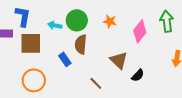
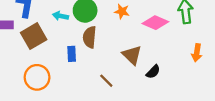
pink diamond: (140, 31) -> (155, 23), turned 75
brown square: (31, 43) -> (34, 36), turned -30
blue rectangle: (65, 59) -> (72, 54), turned 32

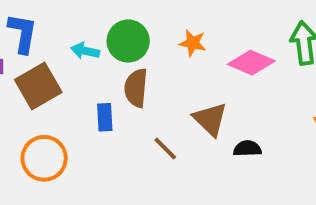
black semicircle: (153, 72) -> (247, 149), turned -136
brown line: (106, 81) -> (165, 149), moved

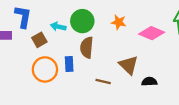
brown square: (38, 86) -> (39, 40), moved, size x0.6
brown line: (165, 149) -> (103, 82), turned -32
orange circle: (44, 158) -> (45, 69), moved

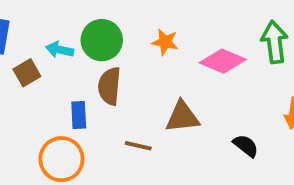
brown triangle: (128, 65) -> (182, 117), turned -50
orange circle: (45, 69) -> (61, 159), moved
black semicircle: (149, 82) -> (246, 146), moved, turned 40

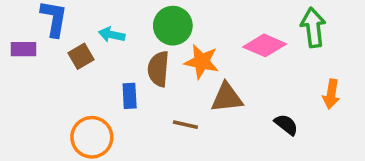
green circle: (102, 40) -> (173, 26), moved
orange star: (165, 42) -> (202, 62), moved, size x1.4
orange circle: (61, 159) -> (92, 137), moved

